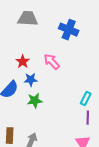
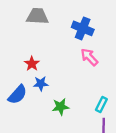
pink arrow: (52, 62) -> (89, 57), moved
green star: (35, 101) -> (61, 107), moved

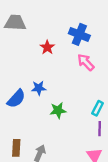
gray trapezoid: (37, 16) -> (15, 23), moved
red star: (32, 64) -> (47, 47), moved

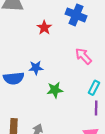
pink arrow: (86, 62) -> (83, 56), moved
blue semicircle: (16, 99) -> (14, 78), turned 42

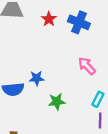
red star: (44, 28) -> (49, 19), moved

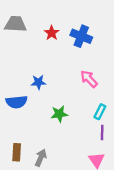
blue star: (37, 78) -> (38, 82), moved

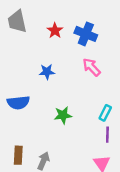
gray trapezoid: (15, 24) -> (17, 21), turned -105
pink arrow: (89, 79) -> (91, 67), moved
blue star: (38, 82) -> (47, 72), moved

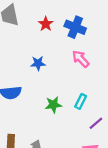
cyan rectangle: (105, 113) -> (81, 101), moved
purple line: (107, 135) -> (96, 123), turned 48

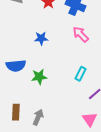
green star: (53, 105) -> (39, 77), moved

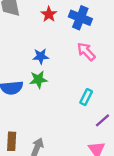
green star: (39, 77) -> (38, 80), moved

